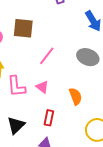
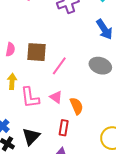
brown square: (23, 28) -> (37, 52), moved
orange semicircle: (75, 96) -> (76, 106), moved

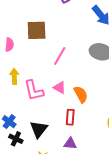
brown square: (37, 52) -> (37, 30), moved

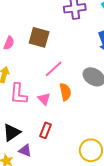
orange semicircle: (81, 94) -> (65, 92), moved
purple triangle: (70, 144) -> (25, 151), moved

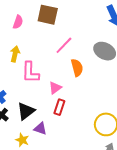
pink triangle: (44, 99) -> (55, 88), moved, turned 40

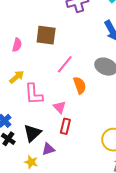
yellow arrow: (15, 54) -> (17, 77), turned 42
pink triangle: (55, 88) -> (60, 107), turned -32
purple triangle: (40, 129) -> (48, 149), turned -32

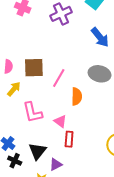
brown square: (46, 35) -> (34, 68), moved
yellow arrow: (17, 77) -> (14, 89), moved
orange semicircle: (80, 85) -> (77, 97), turned 30

